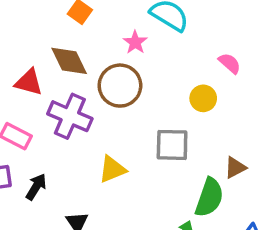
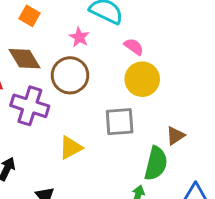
pink semicircle: (230, 63) -> (134, 47), moved
yellow circle: (203, 98) -> (142, 79), size x1.5

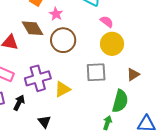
pink star: (79, 37) -> (56, 14), moved
purple cross: (30, 106) -> (38, 78), moved, turned -35
brown triangle: (175, 136) -> (133, 75), moved

